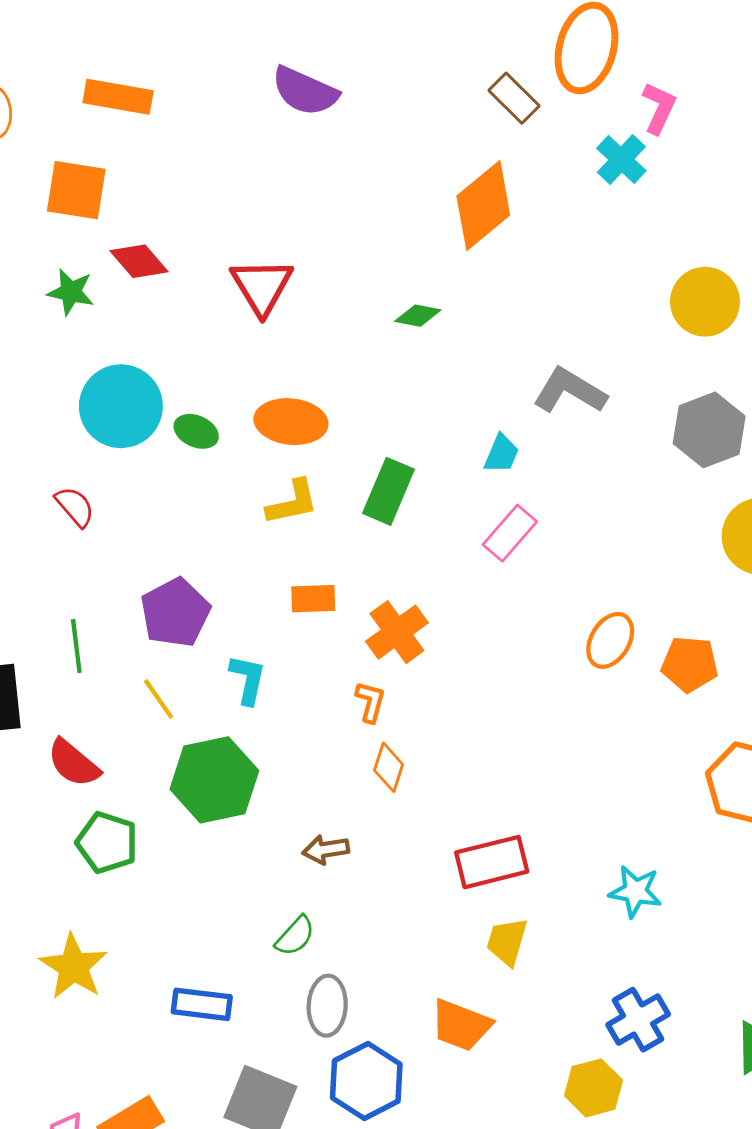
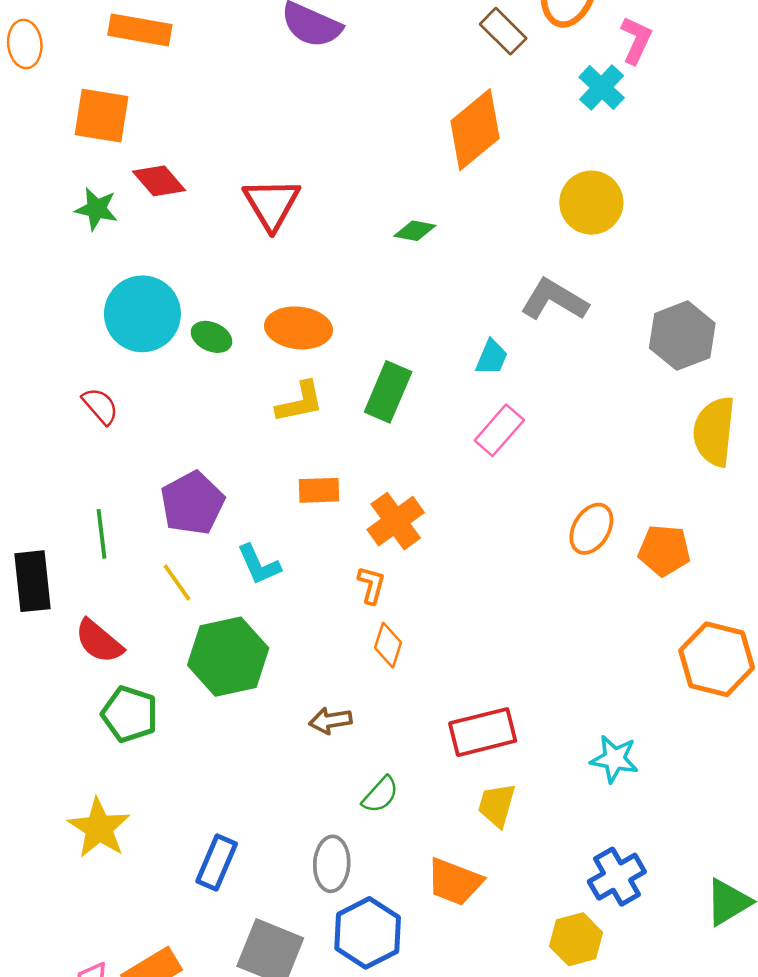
yellow circle: (705, 302) -> (591, 203), moved
cyan L-shape: (248, 679) -> (259, 565), turned 144
green semicircle: (295, 936) -> (380, 795), moved
blue rectangle: (202, 1004) -> (217, 863), turned -74

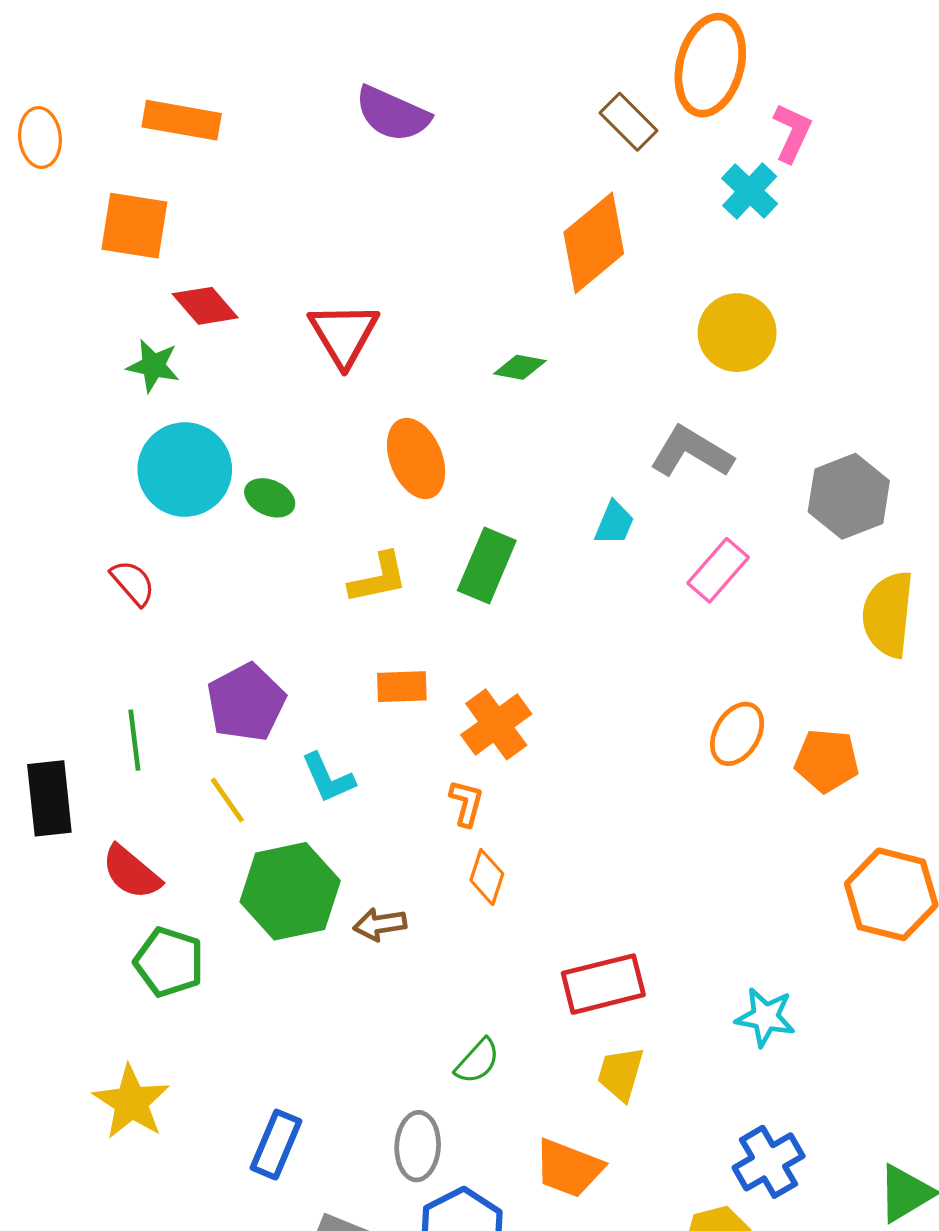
green star: (96, 209) -> (153, 366), moved
orange ellipse: (298, 328) -> (416, 458), moved, turned 62
pink rectangle: (499, 430) -> (718, 570), moved
brown arrow: (330, 721) -> (380, 924), moved

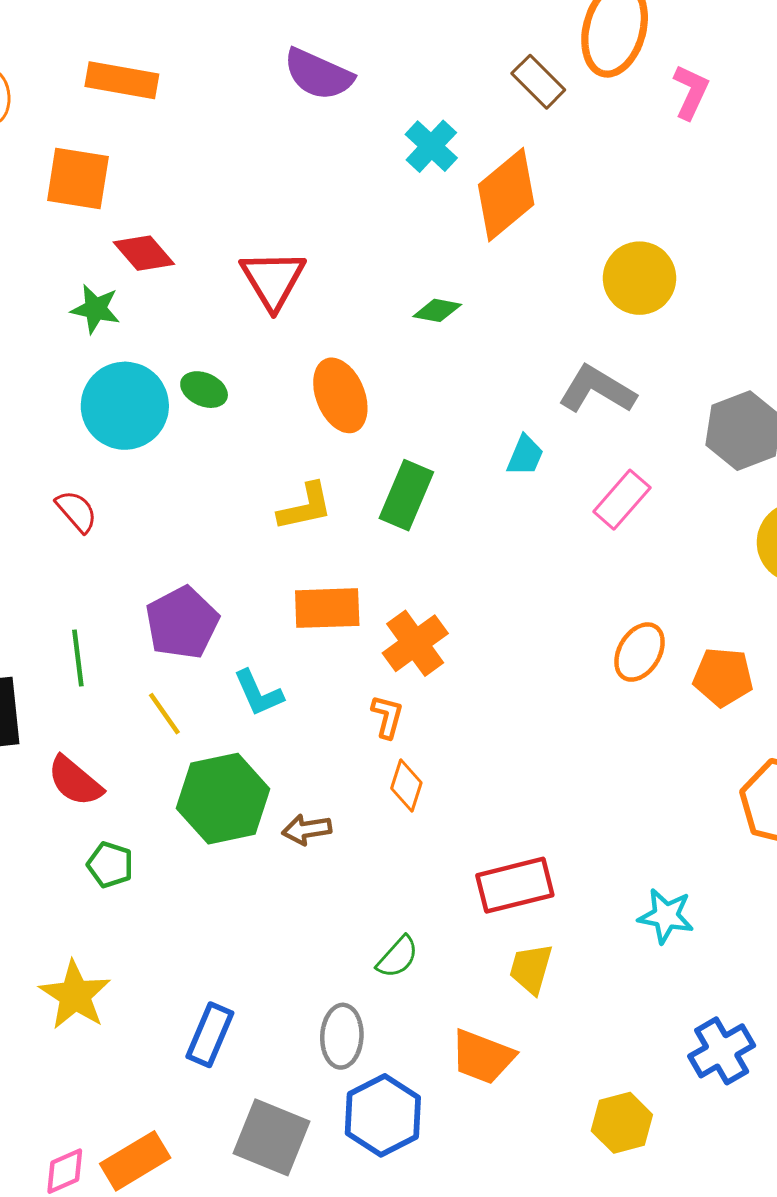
cyan cross: (750, 191) -> (431, 146), moved
green ellipse: (270, 498) -> (204, 390), moved
orange rectangle: (402, 687) -> (327, 608), size x1.4
green pentagon: (169, 962) -> (110, 865), size x0.7
blue cross: (769, 1162) -> (722, 1051), moved

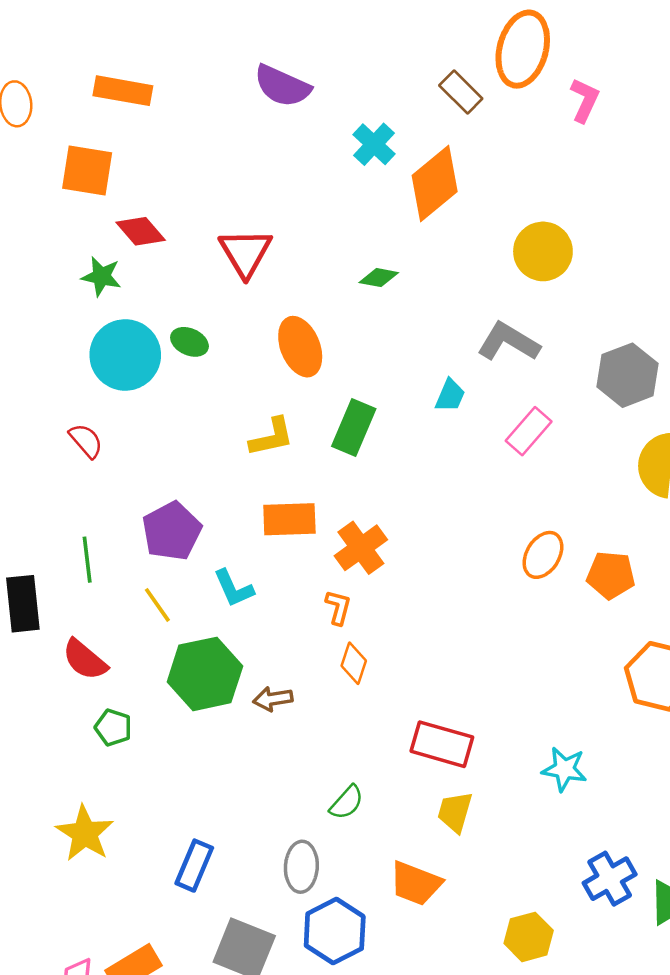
red rectangle: (515, 885) -> (442, 744), turned 30

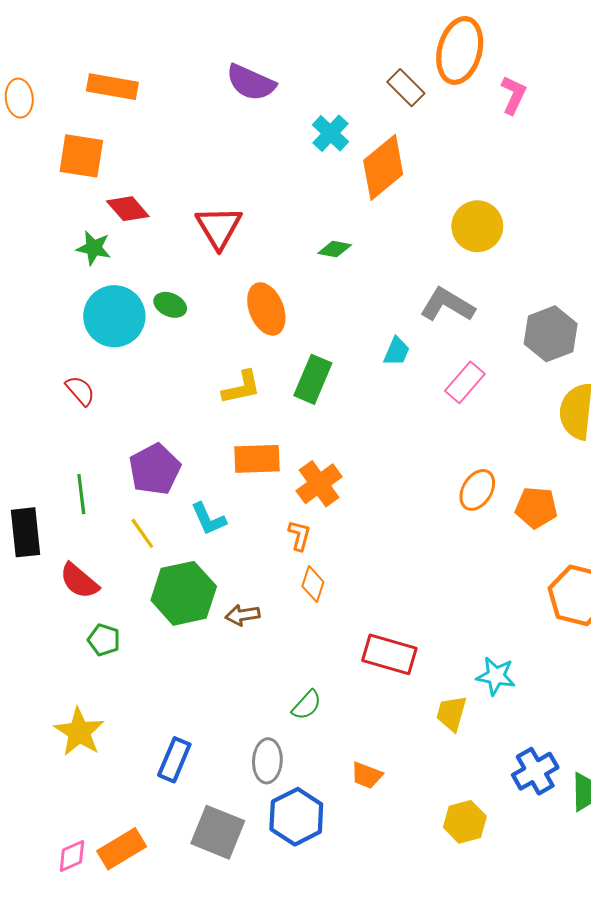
yellow trapezoid: (455, 812) -> (451, 713), moved
orange trapezoid: (416, 883) -> (367, 775), size x0.7

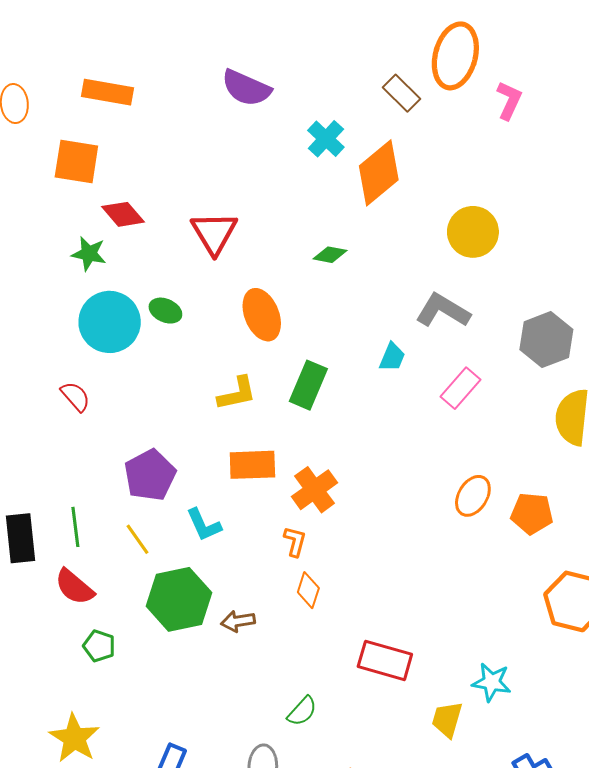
green line: (81, 494) -> (75, 527), moved

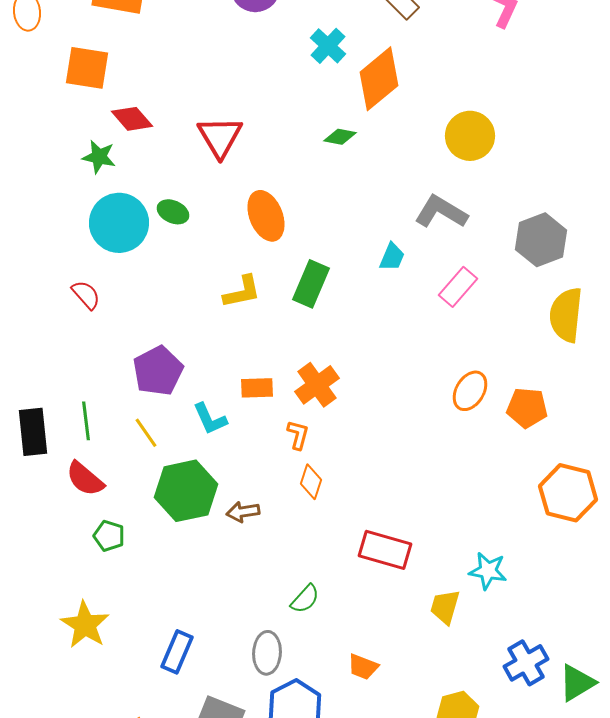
green diamond: (330, 255) -> (340, 137), moved
orange rectangle: (252, 465) -> (257, 388), moved, size x0.7

